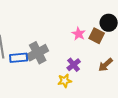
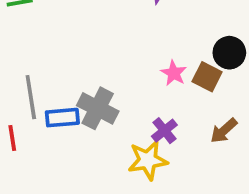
gray cross: (38, 53) -> (98, 108), turned -35
yellow star: (65, 81) -> (148, 160), size x1.5

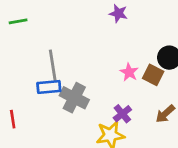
gray line: (31, 97) -> (53, 66), moved
blue rectangle: (62, 118) -> (49, 87), moved

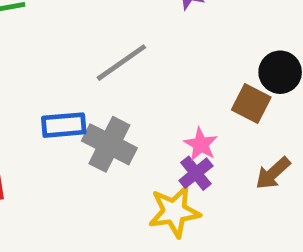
gray line: (53, 66) -> (121, 63), moved, turned 64
pink star: (129, 72) -> (201, 144), moved

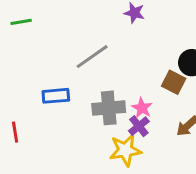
gray cross: (109, 144) -> (109, 108), moved, turned -32

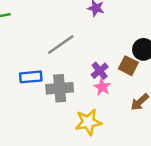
gray cross: (109, 108) -> (60, 88), moved
purple cross: (139, 126) -> (100, 71), moved

